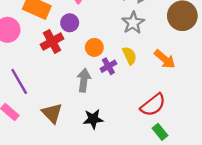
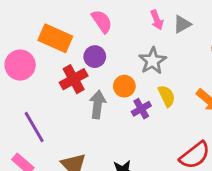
gray star: (133, 23) -> (153, 61), moved
gray arrow: (84, 80) -> (98, 104), moved

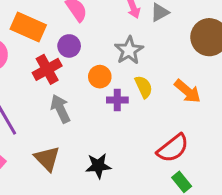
gray arrow: (98, 104) -> (60, 109), moved, turned -32
purple cross: (141, 109) -> (117, 100), turned 30

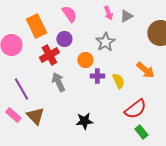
orange rectangle: (28, 27) -> (36, 26), turned 40
yellow semicircle: (144, 87) -> (118, 81), moved
brown triangle: (47, 158) -> (35, 116), moved

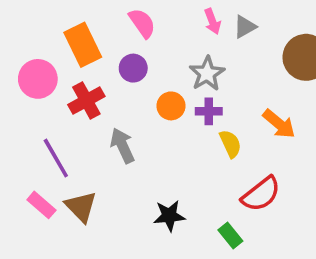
red cross: (49, 55) -> (86, 101), moved
purple cross: (97, 76) -> (209, 111), moved
green rectangle: (141, 132) -> (230, 235), moved

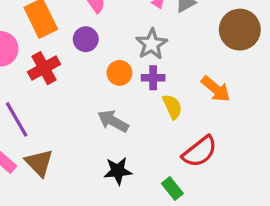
gray arrow: (122, 146) -> (113, 121), moved, turned -36

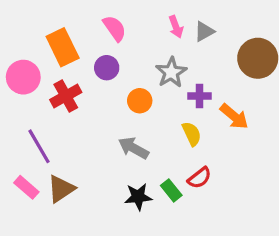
purple cross: (153, 78) -> (200, 96), moved
red semicircle: (200, 152) -> (200, 178), moved, size x0.7
brown triangle: (39, 163) -> (61, 189), turned 40
green rectangle: (172, 188) -> (171, 190), moved

